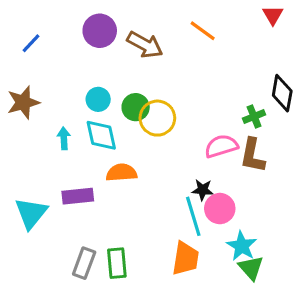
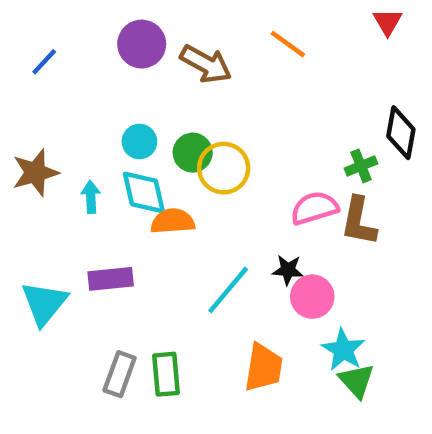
brown star: (23, 102) -> (35, 173), moved
orange semicircle: (122, 173) -> (173, 221), moved
cyan line: (193, 216) -> (228, 290), moved, turned 57

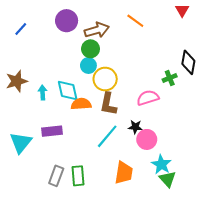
brown arrow: (206, 64) -> (97, 30), turned -45
cyan circle: (139, 142) -> (88, 65), moved
green circle: (193, 153) -> (91, 49), moved
brown L-shape: (359, 221) -> (108, 104), moved

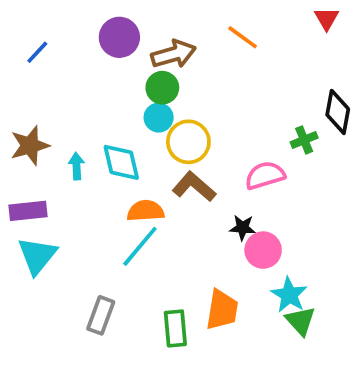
orange semicircle: (81, 104) -> (146, 211), moved
brown L-shape: (108, 104) -> (194, 187), turned 120
purple rectangle: (52, 131) -> (28, 211), moved
cyan line: (107, 136) -> (140, 246), moved
green rectangle: (78, 176) -> (175, 328), moved

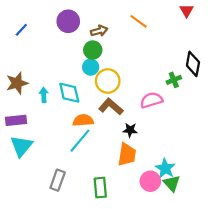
brown arrow: (174, 54) -> (99, 31), size x0.7
black star: (243, 228) -> (130, 130), moved
pink circle: (263, 250) -> (150, 181), moved
orange trapezoid: (222, 310) -> (127, 155), moved

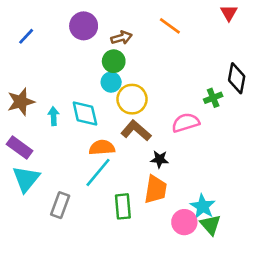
purple rectangle: (16, 120) -> (20, 148), turned 42
gray rectangle: (58, 180) -> (60, 205), moved
green rectangle: (100, 188) -> (123, 206), moved

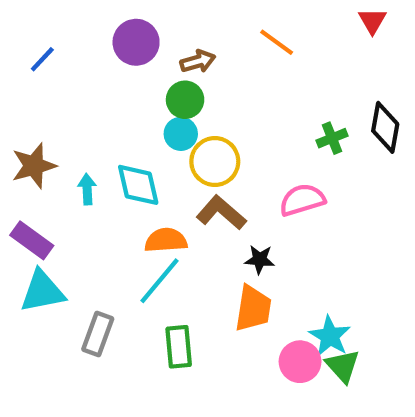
green cross: (213, 98) -> (332, 138), moved
cyan triangle: (26, 179) -> (42, 291), turned 40
green rectangle: (123, 206) -> (179, 347), moved

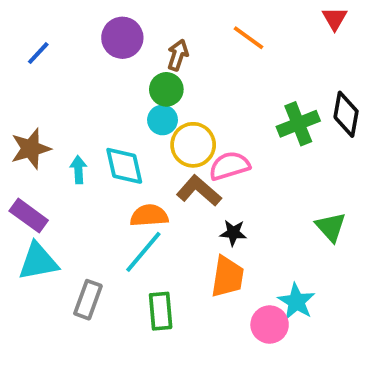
brown arrow: (198, 61) -> (178, 55), turned -56
green cross: (332, 138) -> (298, 124), size x1.5
pink semicircle: (302, 200) -> (229, 166), moved
green triangle: (343, 366) -> (331, 227), moved

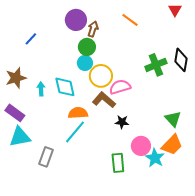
purple circle: (122, 38) -> (76, 20), moved
blue line: (38, 53) -> (31, 39), moved
orange trapezoid: (228, 277) -> (172, 145), moved, turned 35
green rectangle: (161, 311) -> (118, 163), moved
pink circle: (270, 325) -> (141, 146), moved

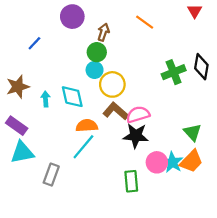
purple circle: (76, 20) -> (72, 17), moved
pink semicircle: (120, 87) -> (138, 114), moved
black star: (122, 122) -> (136, 136), size x1.6
cyan star: (155, 158) -> (172, 162), moved

